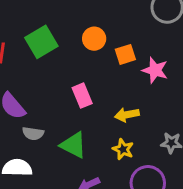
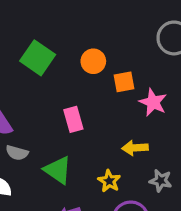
green square: (41, 42) -> (38, 58), turned -32
yellow arrow: (127, 115) -> (135, 148), moved

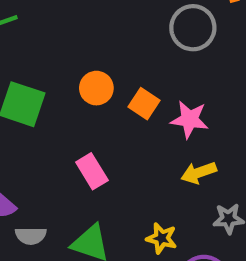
orange square: (124, 82) -> (144, 104), turned -30
yellow arrow: (135, 148) -> (199, 173), moved

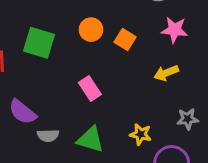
pink star: (190, 119) -> (175, 30), moved
yellow arrow: (199, 173) -> (166, 73), moved

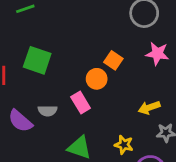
orange circle: (91, 30) -> (97, 79), moved
yellow arrow: (166, 73) -> (149, 108), moved
gray semicircle: (48, 136) -> (48, 111), moved

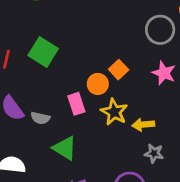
gray semicircle: (48, 111) -> (40, 118), moved
yellow star: (124, 145) -> (114, 112), moved, size x1.4

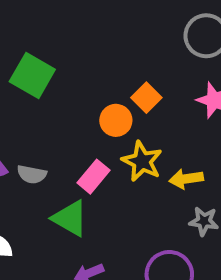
pink rectangle: (76, 104) -> (93, 177), moved, turned 60

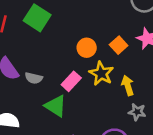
orange square: (146, 98) -> (119, 45), moved
yellow arrow: (186, 179) -> (128, 85), turned 78

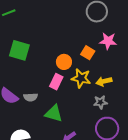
pink rectangle: (71, 81) -> (56, 82), moved
yellow arrow: (128, 85) -> (104, 81), turned -70
gray star: (137, 112) -> (100, 102), moved

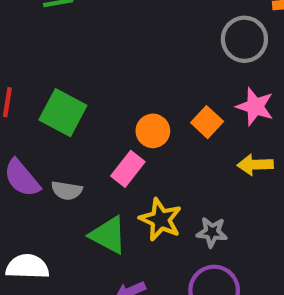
green square: (19, 50) -> (63, 113), moved
yellow star: (81, 78) -> (161, 220), moved
yellow arrow: (104, 81) -> (255, 165), moved

